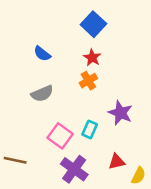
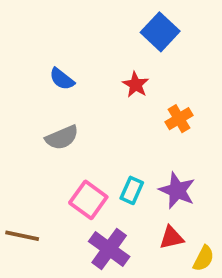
blue square: (93, 24) -> (160, 32), moved
orange cross: (88, 81) -> (179, 119), moved
purple star: (120, 113) -> (177, 190), moved

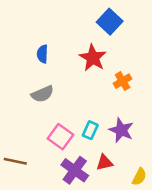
blue semicircle: (62, 79) -> (42, 54), turned 54
red star: (136, 85) -> (93, 58), size x1.5
red triangle: (171, 238) -> (104, 162), moved

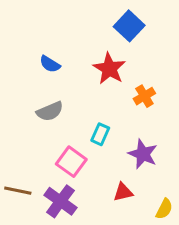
blue semicircle: (42, 54) -> (50, 64), turned -60
cyan rectangle: (90, 130) -> (100, 134), moved
purple cross: (75, 170) -> (61, 201), moved

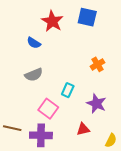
blue square: (129, 26) -> (87, 17), turned -30
red star: (109, 69) -> (52, 21), moved
purple cross: (61, 201) -> (41, 135), turned -35

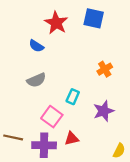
purple star: (96, 103) -> (104, 111), turned 30
red triangle: (83, 129) -> (72, 139), moved

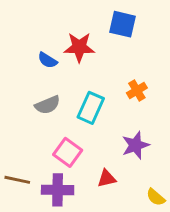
red star: (56, 23) -> (79, 47), moved, turned -30
cyan rectangle: (73, 97) -> (91, 108), moved, size x1.5
red triangle: (72, 139) -> (107, 178), moved
yellow semicircle: (119, 151) -> (156, 197), turned 104

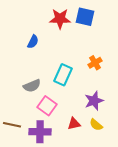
red star: (79, 47) -> (60, 19), moved
blue semicircle: (48, 60) -> (33, 42), turned -96
gray semicircle: (48, 105) -> (32, 86), moved
yellow semicircle: (156, 197) -> (96, 125), moved

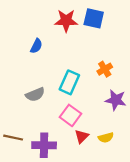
purple star: (94, 101) -> (116, 100), moved, turned 30
pink square: (47, 106) -> (71, 115), moved
red triangle: (74, 124) -> (82, 136), turned -32
yellow semicircle: (96, 125) -> (106, 138), turned -56

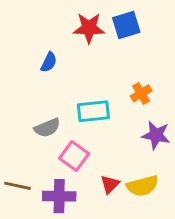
blue square: (94, 18) -> (126, 25), turned -30
cyan rectangle: (69, 82) -> (93, 111), turned 60
pink square: (71, 115) -> (74, 156), moved
yellow semicircle: (106, 138) -> (143, 186), size x1.5

